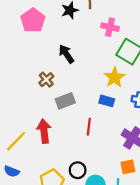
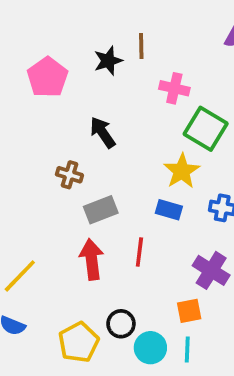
brown cross: (46, 80) -> (69, 175), turned -32
red arrow: (44, 131) -> (92, 259), moved
orange square: (128, 167) -> (189, 311), moved

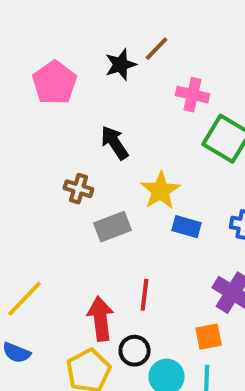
brown line: (141, 46) -> (157, 49), turned 45
yellow star: (182, 171) -> (161, 191), moved
red line: (139, 252) -> (145, 295), moved
red arrow: (92, 259) -> (100, 319), moved

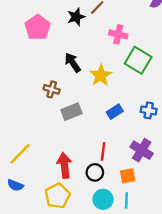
yellow star: (161, 191) -> (101, 75), moved
blue rectangle: (187, 227) -> (115, 112), turned -49
red line: (145, 295) -> (103, 151), moved
black circle: (135, 351) -> (95, 172), moved

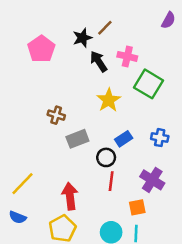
black arrow: (73, 62) -> (99, 61), moved
black circle: (95, 172) -> (106, 157), moved

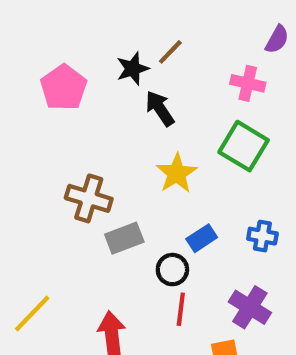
pink cross: (127, 56) -> (248, 83), moved
brown cross: (56, 115) -> (89, 198), size x1.5

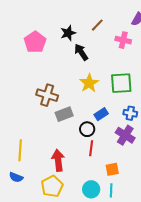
brown line: (170, 52) -> (97, 25), moved
green square: (244, 146) -> (121, 83), moved, turned -35
purple cross: (250, 307) -> (125, 135), moved
yellow line: (32, 313) -> (20, 150), turned -40

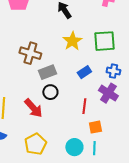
black circle: (87, 129) -> (50, 92), moved
red line: (91, 148) -> (84, 106), moved
red arrow: (58, 160) -> (33, 108), moved, turned 145

